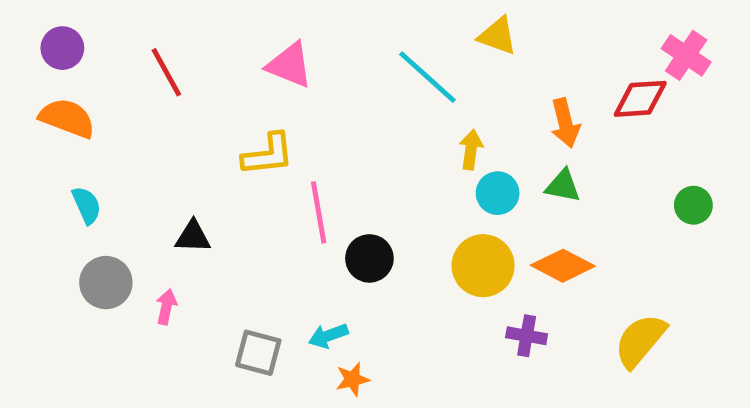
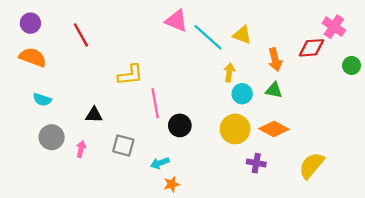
yellow triangle: (498, 36) -> (242, 35), moved
pink triangle: (290, 65) -> (176, 21), moved
cyan semicircle: (87, 205) -> (42, 100), turned 132
green circle: (693, 205) -> (352, 65), moved
gray square: (258, 353) -> (123, 145), moved

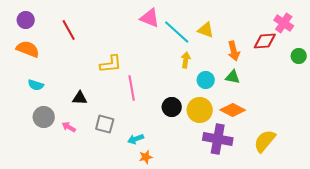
yellow arrow: (229, 73) -> (186, 60), moved
black circle: (180, 125) -> (172, 107), moved
pink arrow: (81, 149) -> (69, 127), turned -72
purple cross: (256, 163) -> (218, 139), size x1.8

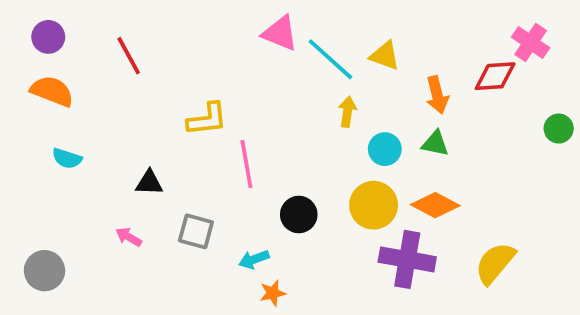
green circle: (299, 56) -> (559, 129), moved
black circle: (172, 107) -> (299, 215), moved
gray circle: (44, 117) -> (45, 271), moved

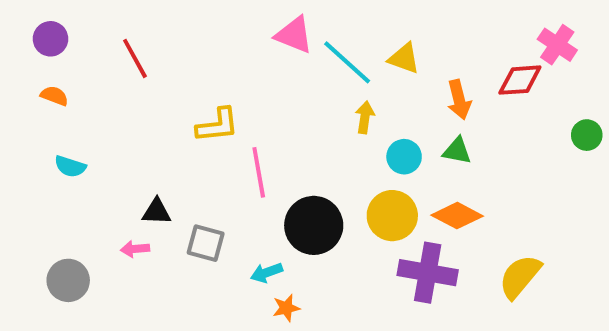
orange semicircle: (52, 91) -> (54, 96), size x0.6
black triangle: (149, 183) -> (157, 212), moved
black circle: (299, 215) -> (314, 225), size x1.5
pink arrow: (129, 237) -> (135, 249), turned -35
gray circle: (45, 271) -> (68, 280), moved

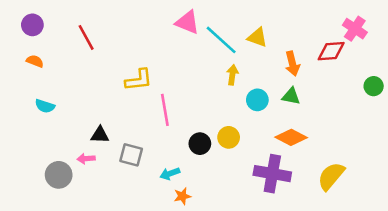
yellow circle: (392, 216) -> (229, 137), moved, size x0.7
black circle: (314, 225) -> (200, 144), size x0.6
gray circle: (68, 280) -> (59, 175), moved

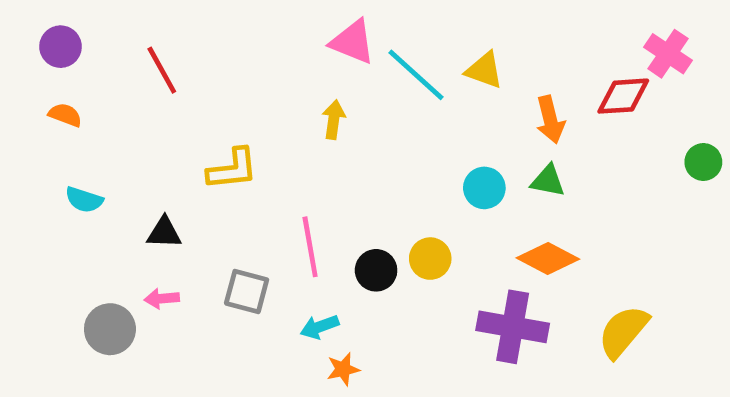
yellow arrow: (232, 75) -> (334, 120), moved
yellow L-shape: (139, 80) -> (232, 169), moved
pink line: (165, 110) -> (310, 247), moved
black triangle: (100, 135) -> (164, 233), moved

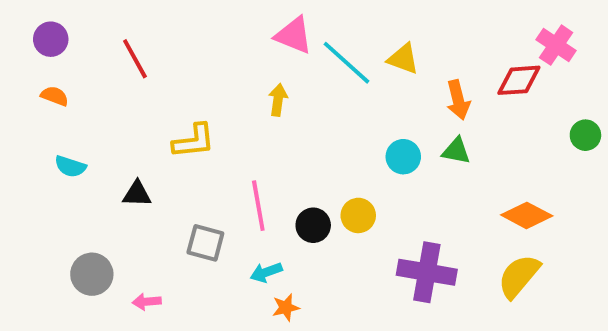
orange diamond: (548, 259) -> (527, 215), moved
pink arrow: (162, 299) -> (147, 302), moved

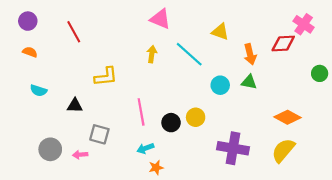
cyan line: (346, 63) -> (189, 54), moved
gray square: (205, 243) -> (99, 134), moved
pink arrow: (147, 302) -> (80, 155), moved

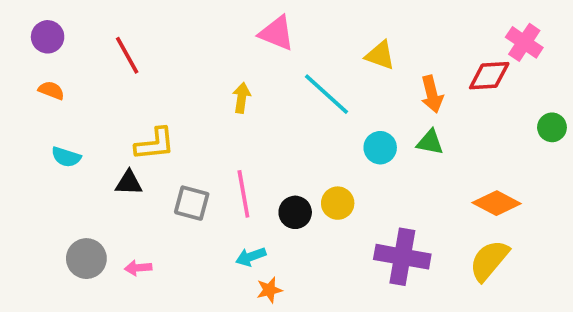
yellow arrow: (152, 54) -> (242, 98), moved
yellow L-shape: (106, 77) -> (155, 144), moved
gray square: (99, 134) -> (192, 203), moved

